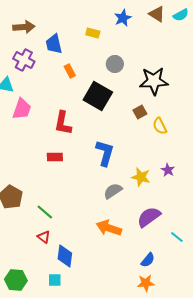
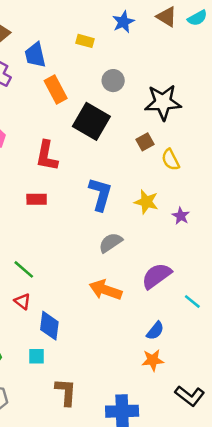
orange rectangle: (70, 71) -> (56, 89), size x1.5
yellow star: (141, 177) -> (146, 202), moved

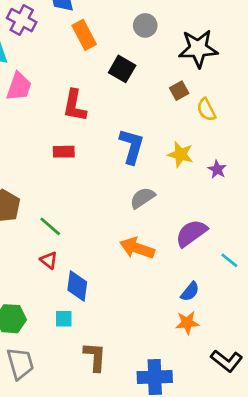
black square: (91, 121) -> (122, 69), size x0.7

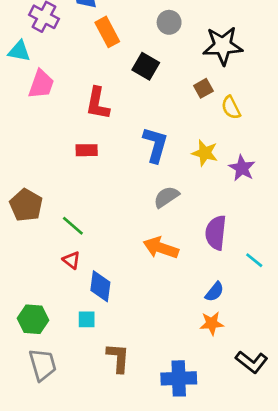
purple star: (217, 169) -> (242, 168), size x1.4
purple semicircle: (191, 233) -> (216, 233), turned -48

